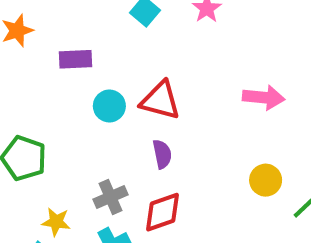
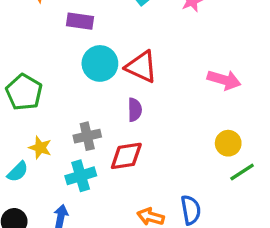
cyan circle: (109, 106) -> (100, 63), size x1.4
yellow circle: (266, 180) -> (228, 143), moved

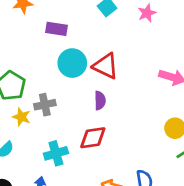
gray cross: (87, 136) -> (45, 105), moved
yellow star: (40, 148) -> (21, 117), moved

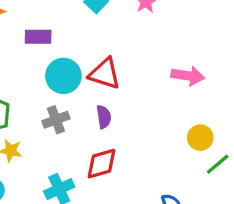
gray cross: (45, 105) -> (56, 120), moved

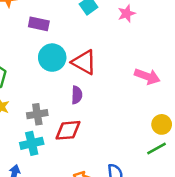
gray cross: (56, 120) -> (37, 114), moved
yellow circle: (200, 138) -> (162, 124), moved

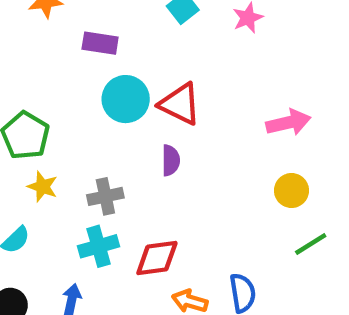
pink arrow: (147, 76) -> (288, 123), turned -30
yellow circle: (162, 124) -> (291, 191), moved
red diamond: (68, 130) -> (157, 258), moved

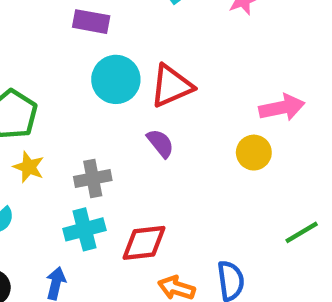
red triangle: (180, 104) -> (171, 86), turned -51
purple semicircle: (171, 160) -> (160, 143), turned -40
yellow circle: (291, 191) -> (254, 153), moved

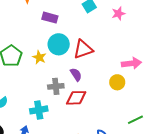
yellow star: (29, 167) -> (39, 57), moved
gray cross: (93, 179) -> (56, 86), moved
red diamond: (144, 243) -> (76, 98), moved

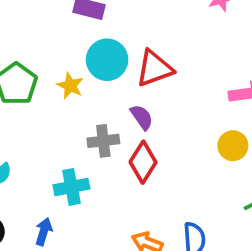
yellow circle: (117, 82) -> (233, 146), moved
red diamond: (76, 98) -> (143, 162), turned -55

